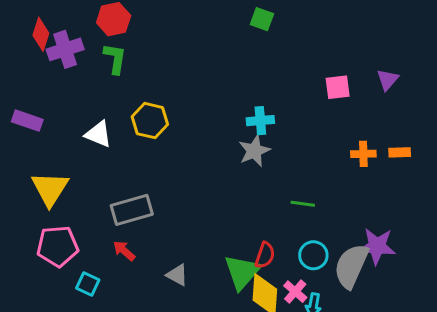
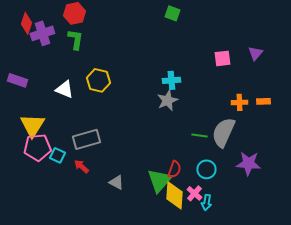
pink pentagon: (58, 246) -> (37, 147), moved
gray semicircle: (351, 266) -> (223, 132), moved
cyan square: (88, 284) -> (57, 155), moved

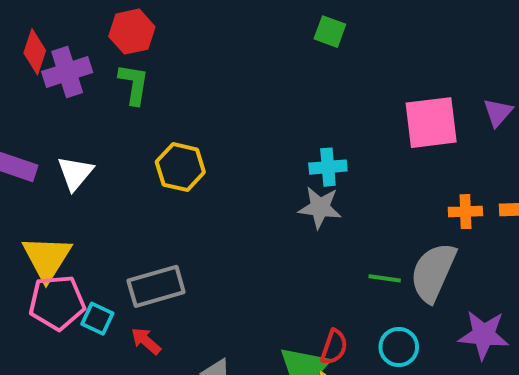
pink square: (222, 58) -> (431, 123), size x1.6
white triangle: (64, 89) -> (75, 173), moved, turned 48
gray star: (167, 100) -> (320, 207), turned 30

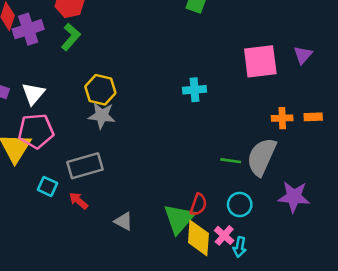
green L-shape: (134, 84) -> (71, 37), turned 32
gray star: (320, 207) -> (102, 116), moved
pink pentagon: (57, 303) -> (36, 131), moved

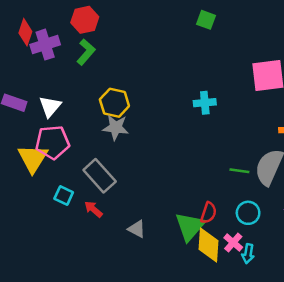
gray rectangle: (85, 166) -> (100, 176), turned 64

